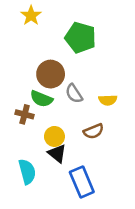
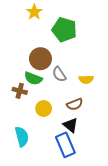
yellow star: (31, 16) -> (34, 12), moved
black triangle: (57, 153) -> (71, 125), moved

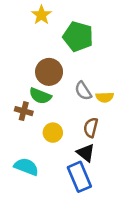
gray semicircle: (59, 74) -> (83, 91), moved
brown semicircle: (75, 104) -> (91, 128), turned 126
cyan semicircle: (22, 137) -> (26, 167), turned -54

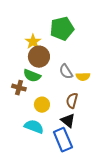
yellow star: (41, 15) -> (33, 42), moved
green pentagon: (78, 36) -> (62, 29), turned -30
cyan semicircle: (26, 167) -> (34, 127), moved

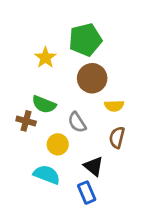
brown circle: (39, 57) -> (92, 78), moved
gray semicircle: (66, 72) -> (77, 122), moved
brown semicircle: (72, 101) -> (117, 137), moved
blue rectangle: (63, 140) -> (87, 193), size x0.7

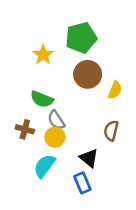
yellow semicircle: (114, 106) -> (115, 90), moved, turned -66
brown cross: (26, 121) -> (25, 129), moved
gray semicircle: (77, 122) -> (56, 120), moved
cyan semicircle: (47, 175) -> (44, 166), turned -75

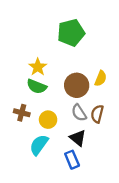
yellow star: (43, 55) -> (38, 67), moved
brown circle: (88, 74) -> (77, 85), moved
gray semicircle: (56, 120) -> (79, 113), moved

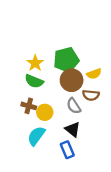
green pentagon: (71, 33) -> (66, 60), moved
yellow semicircle: (101, 78) -> (94, 74), turned 48
brown cross: (22, 113) -> (29, 106), moved
brown semicircle: (97, 114) -> (91, 95), moved, turned -98

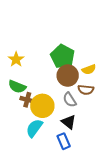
green pentagon: (66, 60) -> (63, 56), turned -30
yellow star: (35, 63) -> (16, 59), moved
green semicircle: (34, 81) -> (17, 87), moved
yellow circle: (45, 112) -> (42, 106), size x1.5

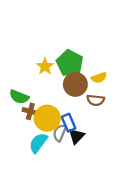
yellow star: (16, 59) -> (45, 66), moved
gray semicircle: (70, 100) -> (60, 133), moved, turned 56
black triangle: (69, 122) -> (76, 136), turned 35
blue rectangle: (64, 141) -> (69, 123), moved

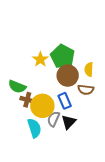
yellow semicircle: (99, 78) -> (89, 69), turned 112
blue rectangle: (69, 123) -> (65, 101), moved
cyan semicircle: (38, 143) -> (34, 128), turned 126

